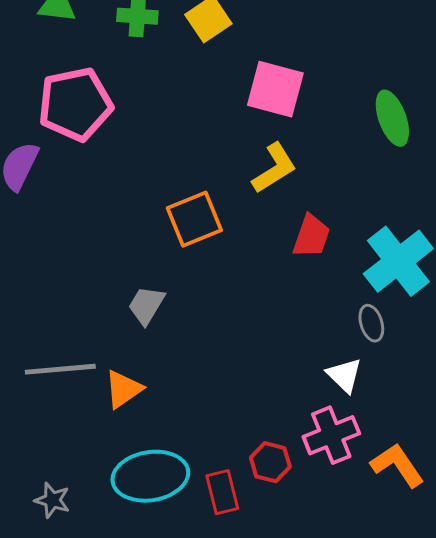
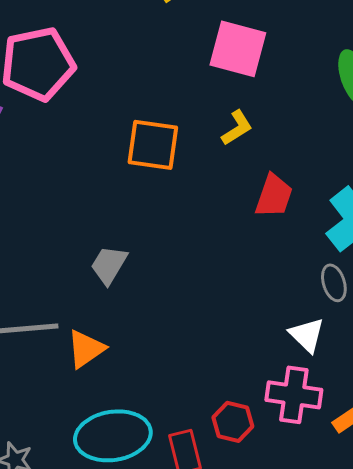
yellow L-shape: (274, 168) -> (237, 128), size x0.7
orange square: (194, 219) -> (153, 145), moved, turned 30
pink cross: (331, 435) -> (294, 395), turned 30

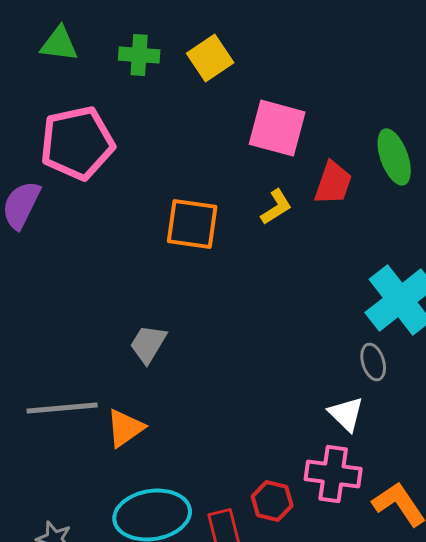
red trapezoid: (274, 196) -> (333, 183), moved

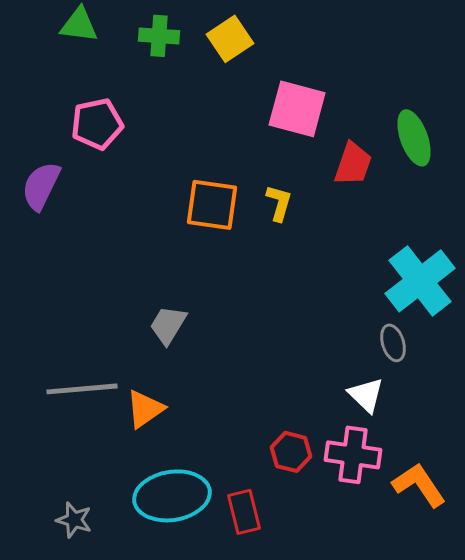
pink pentagon: (77, 143) -> (97, 124), size x0.7
yellow L-shape: (276, 207) -> (279, 203), moved, turned -42
red hexagon: (272, 501) -> (291, 452), moved

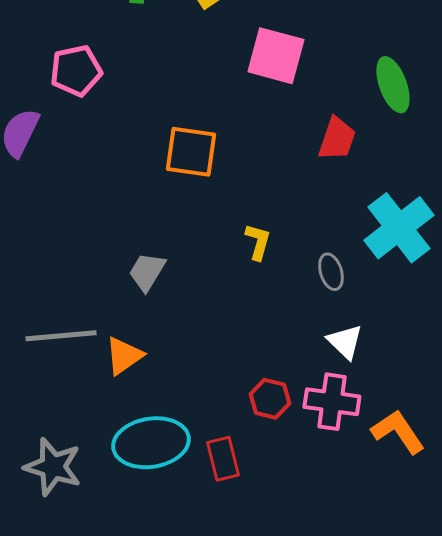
red trapezoid: (353, 164) -> (337, 139), moved
yellow L-shape: (279, 203) -> (258, 242), moved
gray ellipse: (393, 343) -> (331, 272), moved
gray star: (74, 520) -> (53, 467), size x1.6

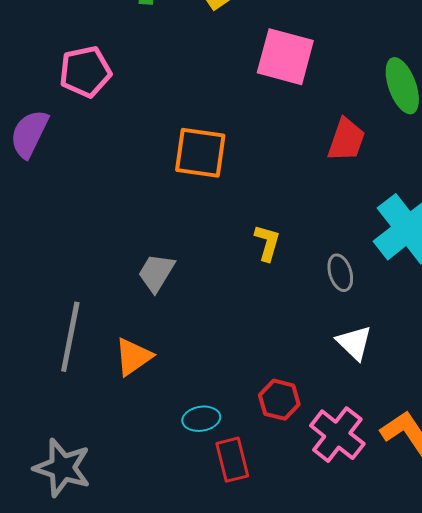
gray line: (61, 336) -> (70, 337), turned -74
pink cross: (332, 402) -> (337, 435), moved, turned 30
cyan ellipse: (151, 443) -> (201, 419), moved, size x0.5

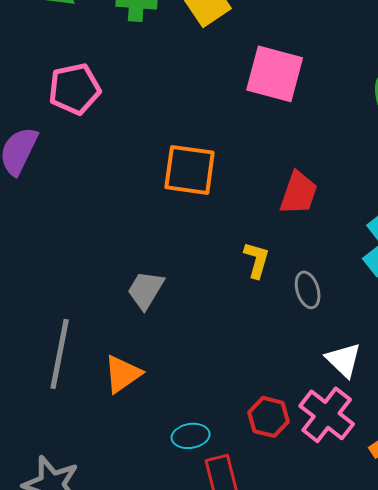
red trapezoid: (346, 140) -> (299, 193), moved
gray ellipse: (340, 273) -> (308, 290), moved
pink cross: (337, 435) -> (327, 415), moved

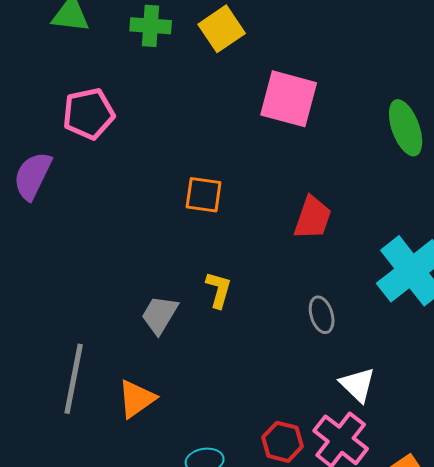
orange square: (190, 170) -> (204, 195), size x0.7
yellow L-shape: (257, 260) -> (219, 290), moved

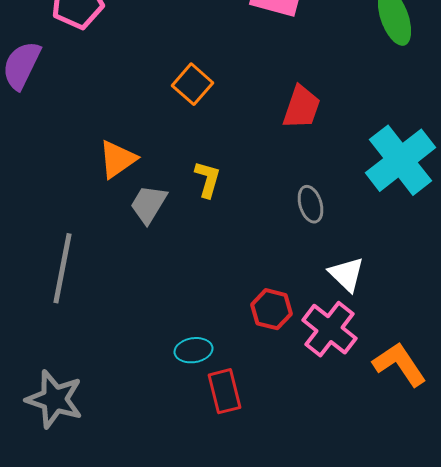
orange square: (204, 195) -> (192, 84), turned 33
orange triangle: (137, 399) -> (118, 159), moved
red hexagon: (283, 442) -> (272, 309), moved

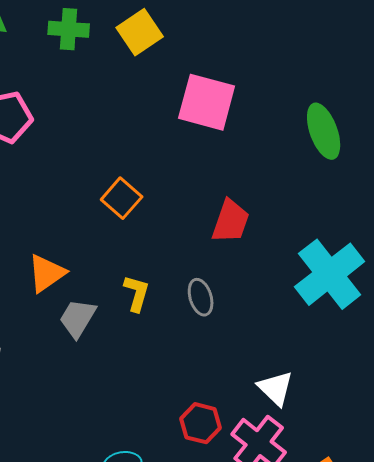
gray ellipse: (310, 204) -> (201, 297), moved

